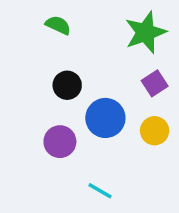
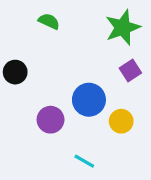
black circle: (67, 85) -> (15, 72), moved
yellow circle: (155, 131) -> (121, 121), moved

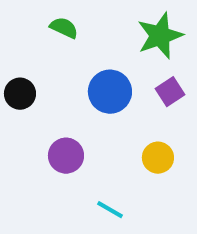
blue circle: (89, 100) -> (110, 92), moved

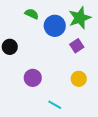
blue circle: (110, 92) -> (55, 26), moved
purple square: (170, 92) -> (77, 46), moved

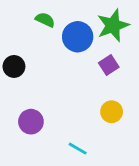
purple circle: (33, 78) -> (31, 122), moved

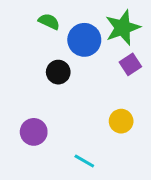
purple square: (109, 65) -> (130, 64), moved
black circle: (14, 66) -> (58, 72), moved

